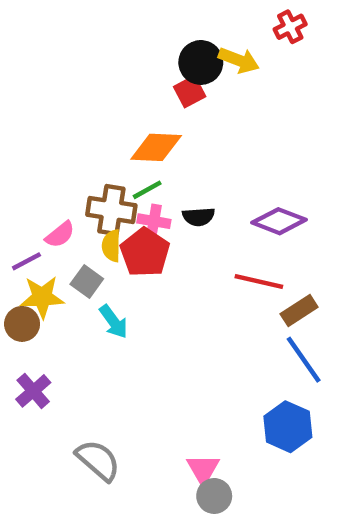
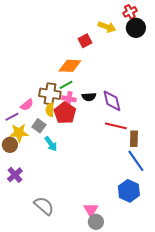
black circle: (201, 62) -> (136, 28), moved
purple diamond: (279, 221) -> (112, 101), moved, turned 55
brown rectangle: (299, 311) -> (134, 139), turned -56

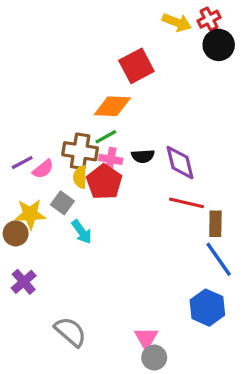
yellow arrow: (107, 27) -> (177, 22), moved
red square: (85, 41) -> (136, 66), size x1.5
purple line: (12, 117) -> (22, 163), moved

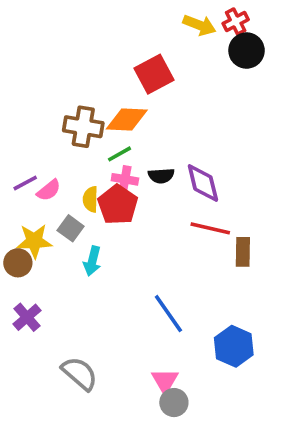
brown cross: (80, 151) -> (83, 127), moved
cyan arrow: (82, 232) -> (92, 261), turned 50
blue line: (219, 259) -> (168, 314), moved

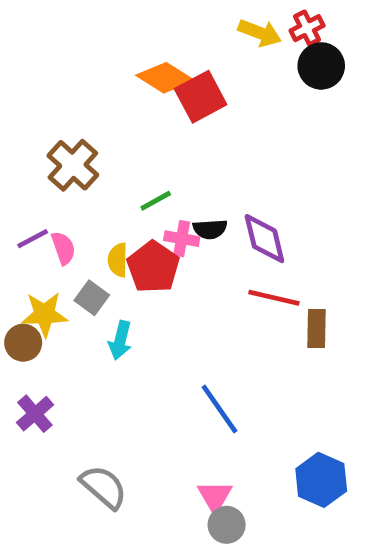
orange diamond: (127, 119) -> (165, 78), moved, turned 30
brown cross: (83, 127) -> (73, 165), moved, turned 33
pink cross: (125, 179) -> (182, 239), moved
pink semicircle: (49, 190) -> (63, 248), turned -70
blue hexagon: (234, 346) -> (321, 480), moved

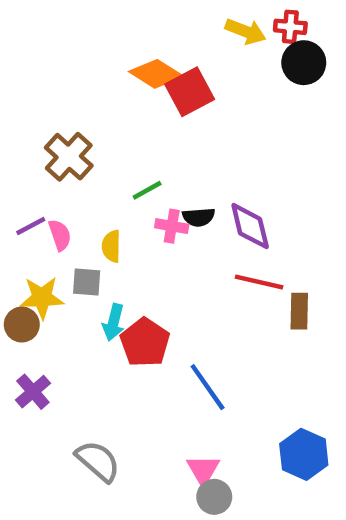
red cross: (307, 28) -> (290, 27), turned 32
red pentagon: (153, 267) -> (145, 342), moved
gray square: (92, 298) -> (87, 282), turned -32

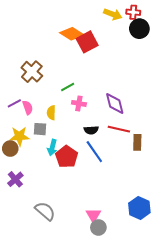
black semicircle: (199, 217) -> (91, 130), moved
blue line: (208, 387) -> (94, 152), moved

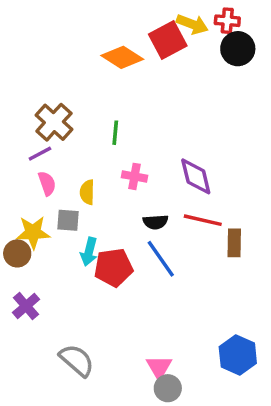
red square: (87, 42) -> (168, 40), moved
green line: (68, 87) -> (115, 133), moved, turned -56
purple line: (14, 103) -> (40, 154), moved
red pentagon: (67, 157) -> (113, 267), turned 30

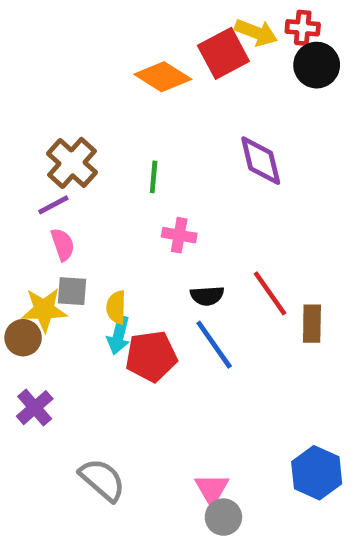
purple diamond: (196, 176) -> (261, 161), moved
yellow semicircle: (87, 192) -> (116, 307), moved
gray square: (68, 220) -> (72, 291), moved
red line: (203, 220) -> (270, 293), turned 42

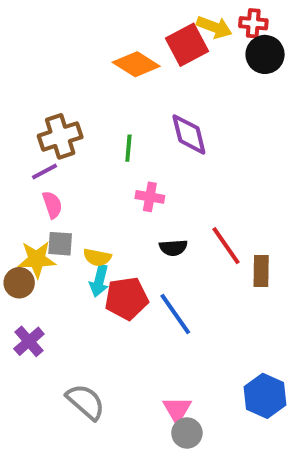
purple diamond: (261, 161) -> (189, 134), moved
brown cross: (72, 163) -> (60, 136), turned 30
yellow semicircle: (116, 307) -> (97, 257), turned -80
blue line: (214, 345) -> (175, 314), moved

